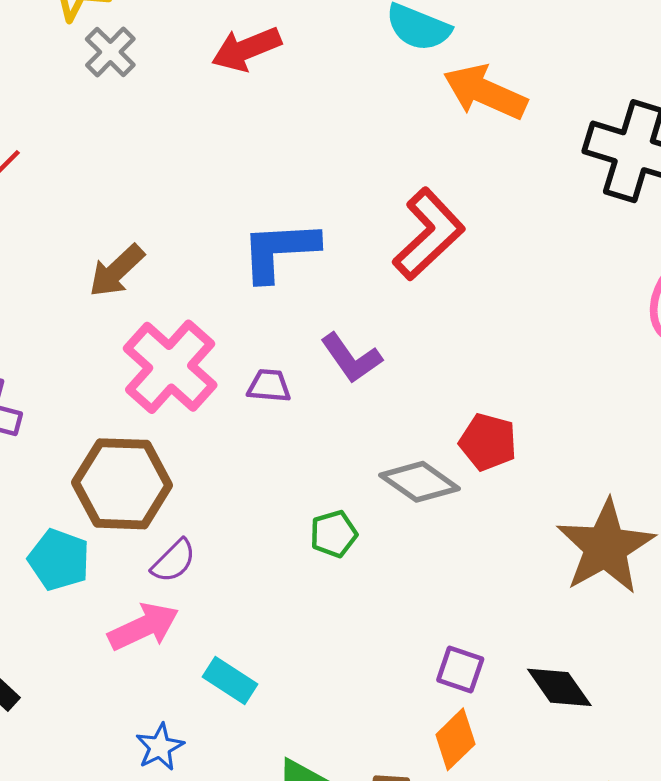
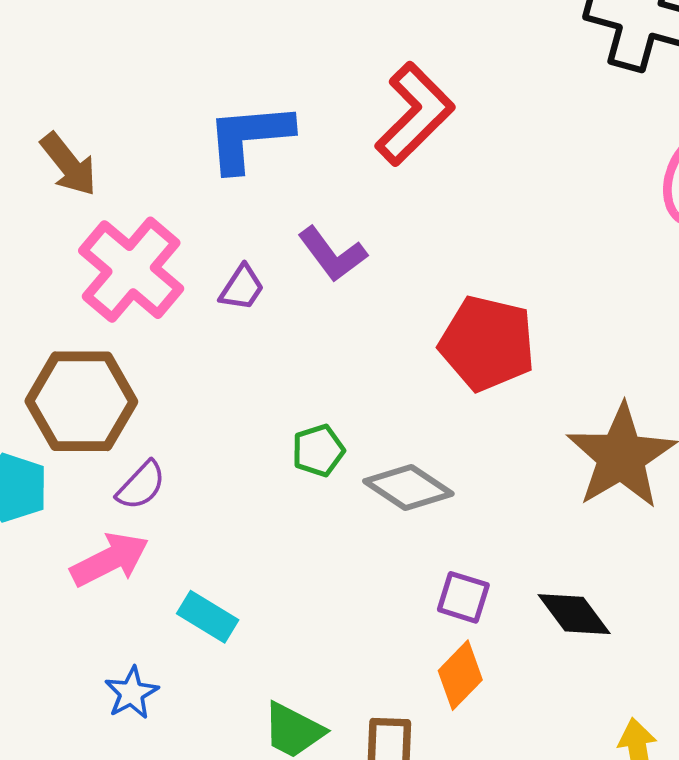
brown arrow: (117, 271) -> (69, 164), turned -84
purple trapezoid: (269, 386) -> (242, 288), turned 120
red pentagon: (488, 442) -> (487, 343), size x1.5
gray diamond: (420, 482) -> (408, 487), moved

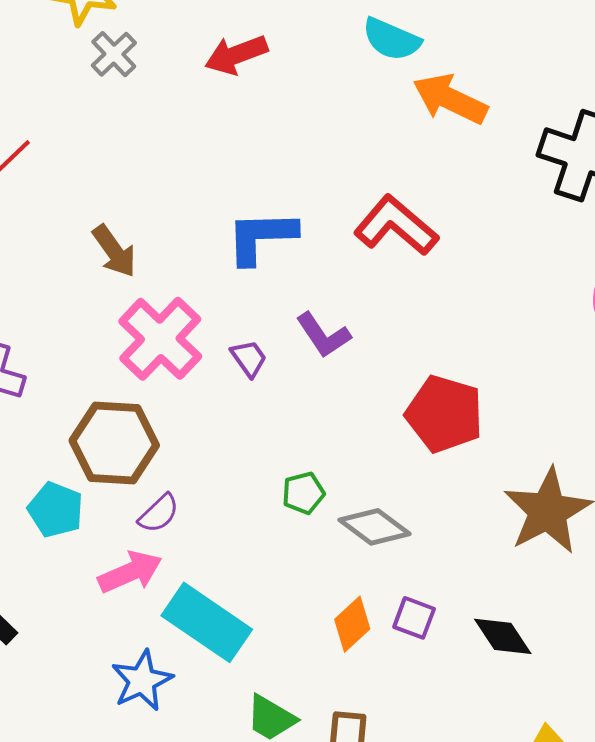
red L-shape: (415, 114) -> (396, 226), turned -98
purple trapezoid: (242, 288) -> (249, 358), turned -72
cyan rectangle: (208, 617) -> (207, 622), size x1.8
orange diamond: (460, 675) -> (352, 624), moved
blue star: (132, 693) -> (142, 681), size x1.4

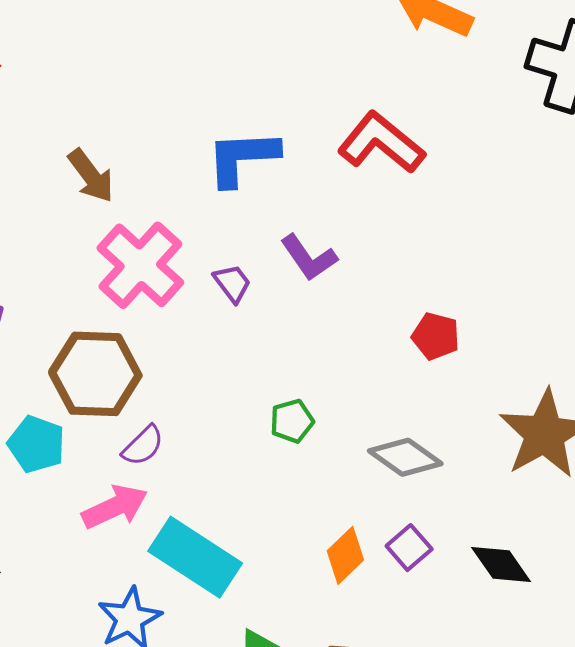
red pentagon: (444, 414) -> (436, 336), size x0.6
gray diamond: (374, 527) -> (405, 457), moved
purple square: (414, 618) -> (409, 548), turned 30

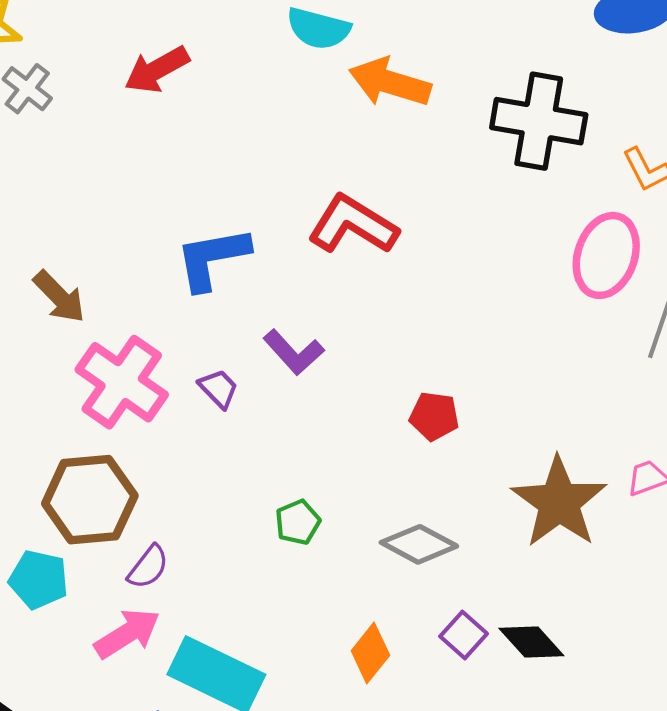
purple square: (409, 548) -> (464, 635), moved

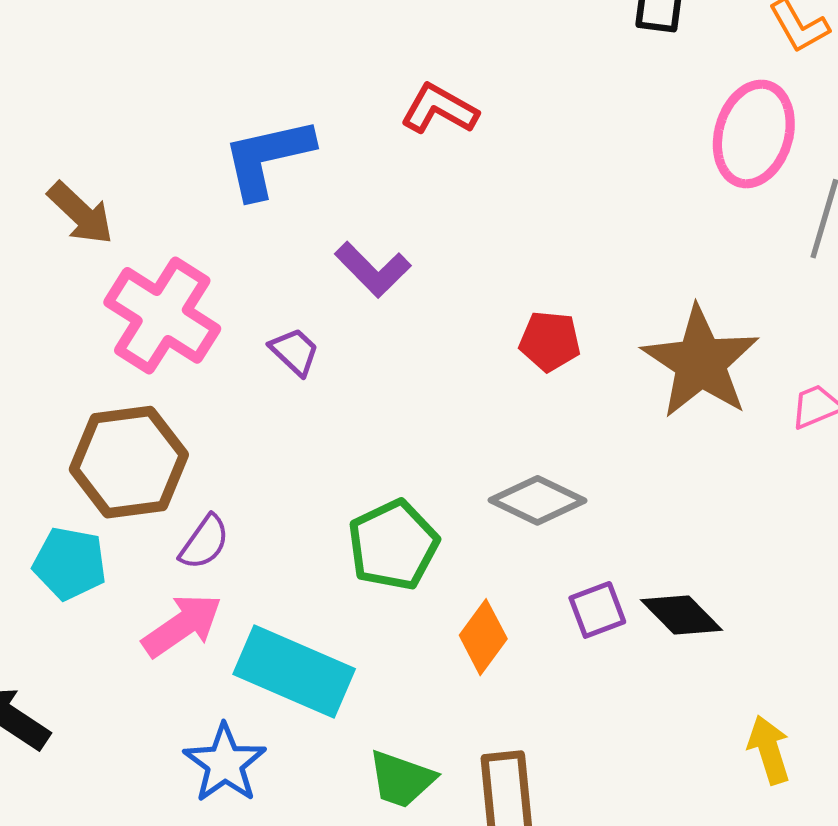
red L-shape: (353, 225) -> (439, 109), size x0.7
purple trapezoid: (219, 389) -> (295, 352), moved
brown star: (559, 502) -> (700, 362), moved
green pentagon: (298, 522) -> (393, 545), moved, size x1.6
purple square: (464, 635) -> (597, 610), turned 30

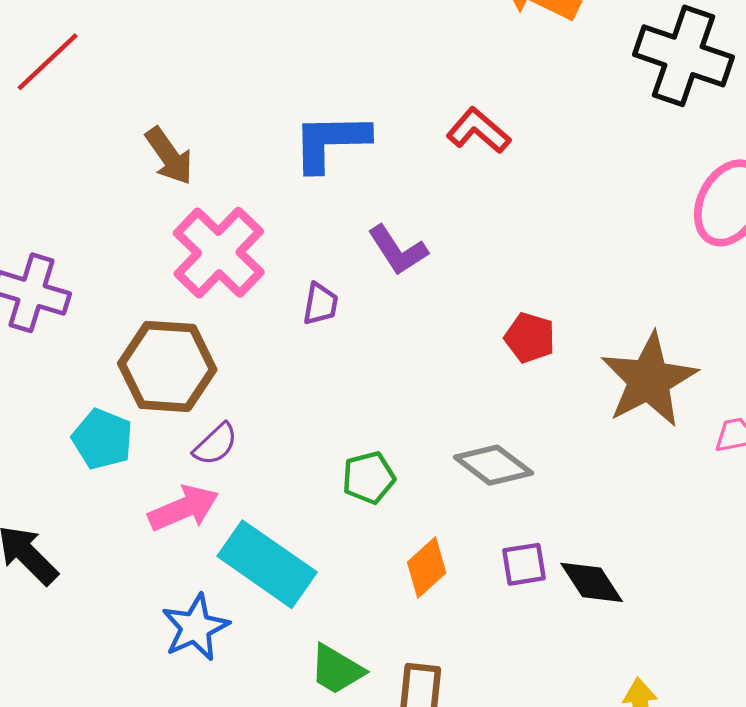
purple trapezoid: (295, 352) -> (320, 304), turned 45
green pentagon: (393, 545) -> (369, 478), size x0.7

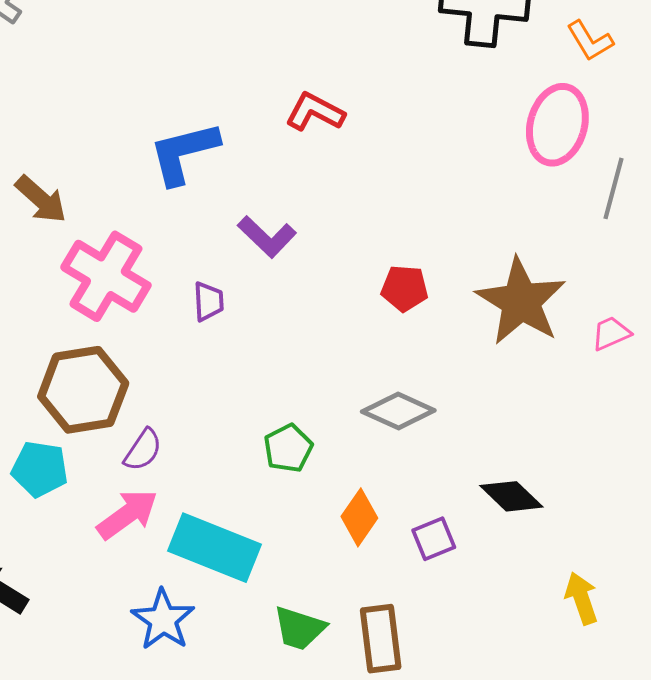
purple square: (524, 564) -> (434, 539), moved

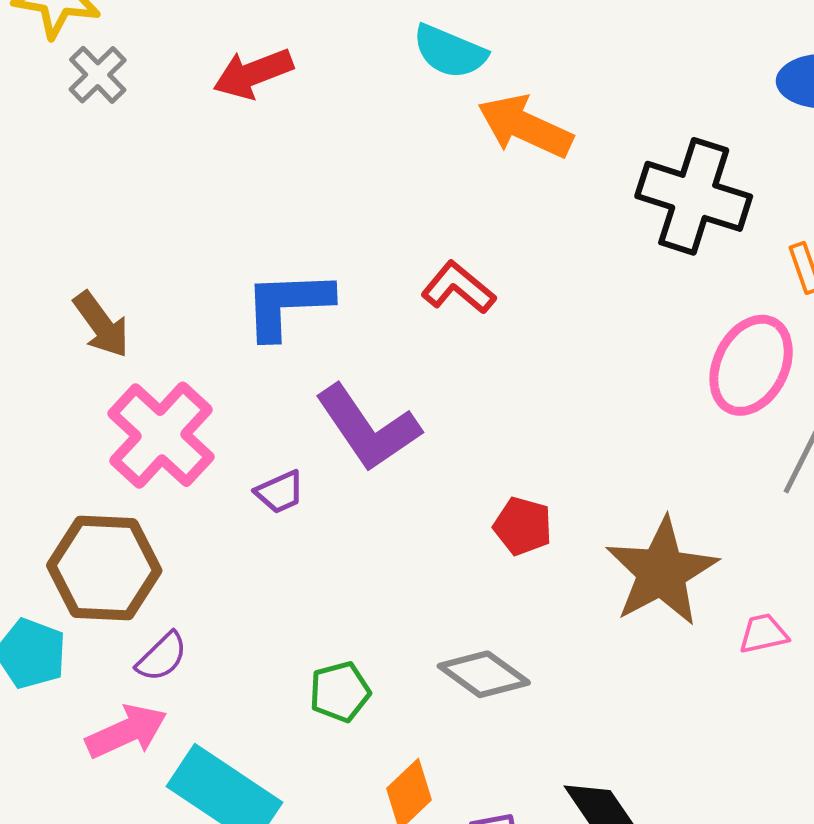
purple L-shape: (267, 237) -> (368, 428), size x1.5
purple trapezoid: (208, 301) -> (280, 492), turned 57

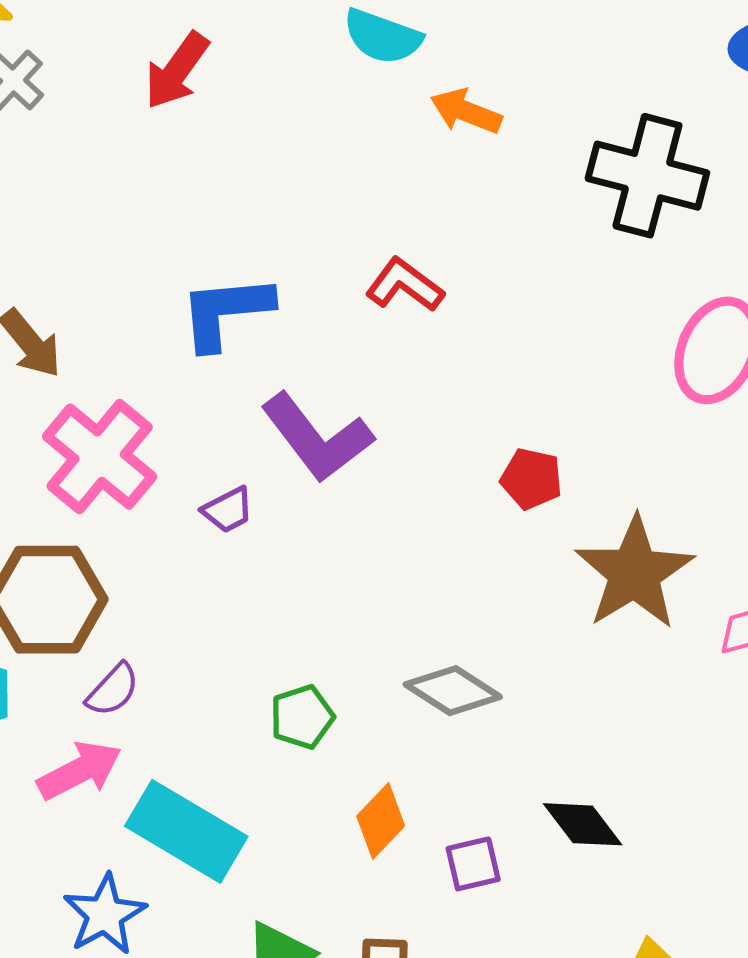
red arrow: (253, 74) -> (177, 71), turned -30
orange arrow: (525, 126) -> (466, 111), size x0.7
red pentagon: (523, 526) -> (531, 479), moved

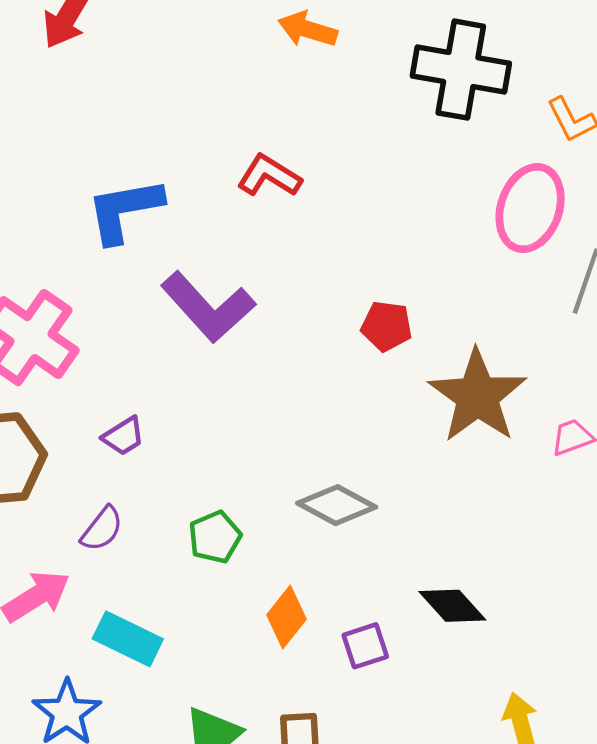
purple trapezoid: (228, 510) -> (123, 436), moved
purple semicircle: (113, 690) -> (102, 529), moved
cyan rectangle: (186, 831) -> (128, 639), size x0.7

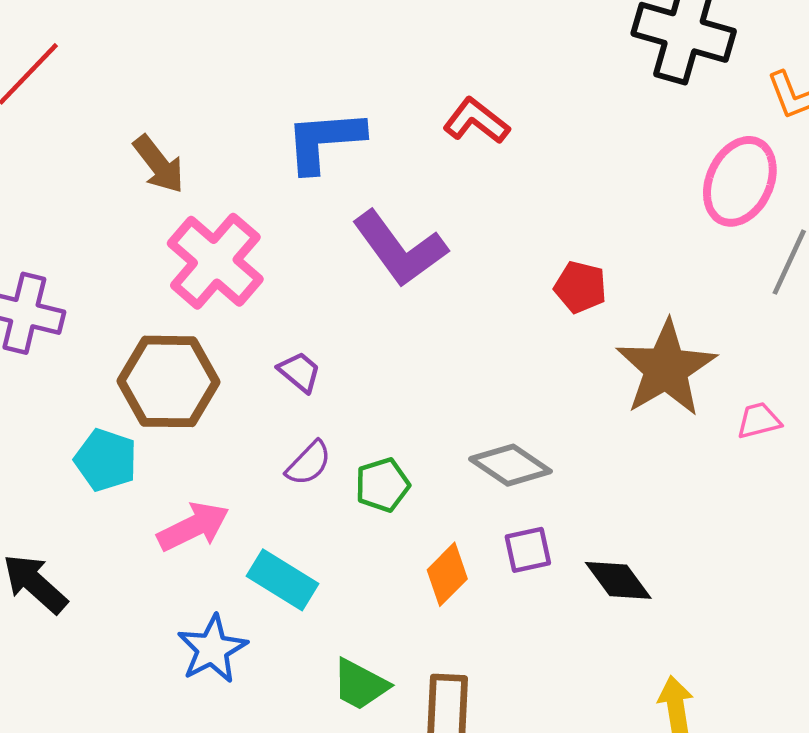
purple trapezoid: (123, 436) -> (299, 372), turned -114
purple semicircle: (102, 529) -> (309, 463), moved
purple square: (365, 646) -> (528, 550), moved

